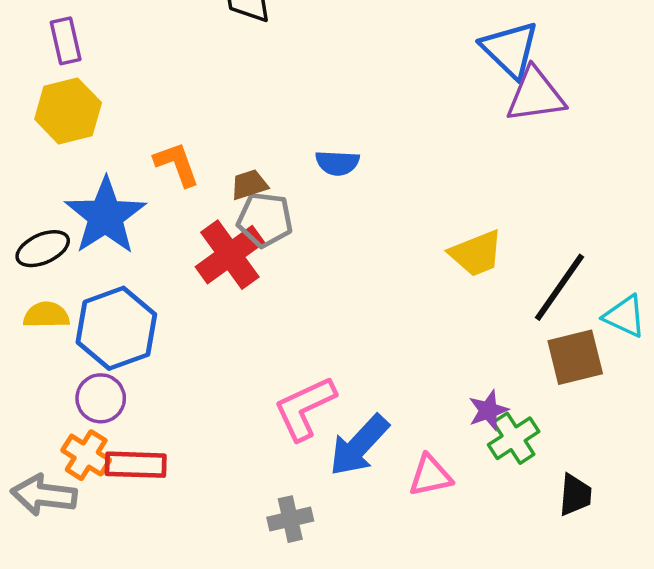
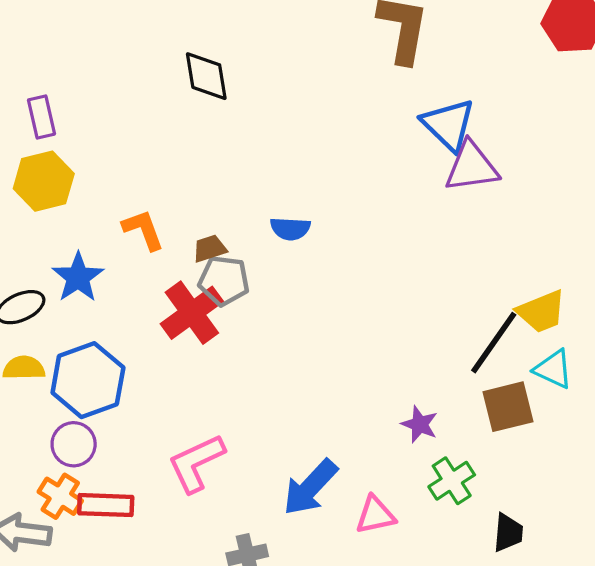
blue star: (105, 216) -> (78, 277), size x0.7
yellow trapezoid: (476, 253) -> (541, 312), moved
pink L-shape: (305, 408) -> (196, 463), moved
purple star: (488, 410) -> (420, 424), moved, turned -30

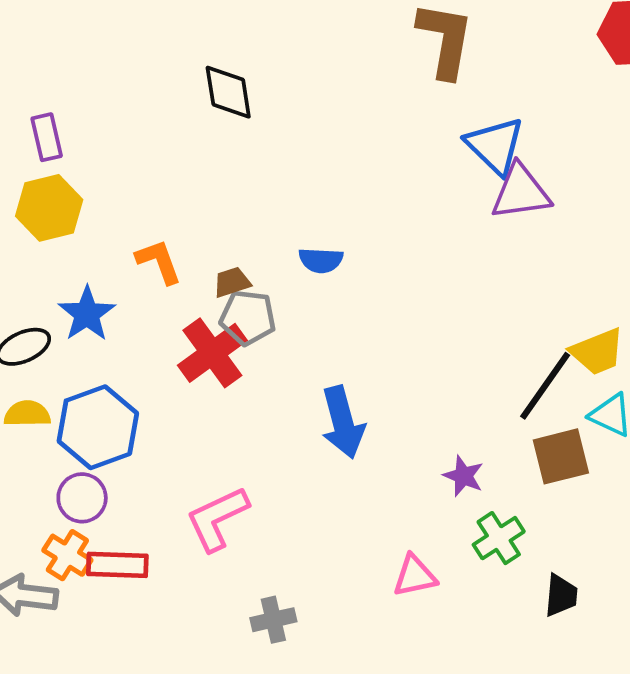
blue arrow: (310, 487) -> (343, 422), moved, turned -58

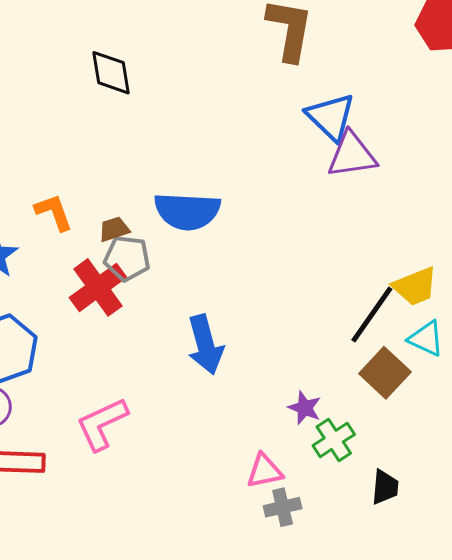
blue semicircle: (321, 260) -> (187, 211), size x1.8
brown square: (561, 456) -> (385, 373), turned -33
purple star: (463, 476) -> (305, 408), moved
gray cross: (273, 620) -> (283, 507), moved

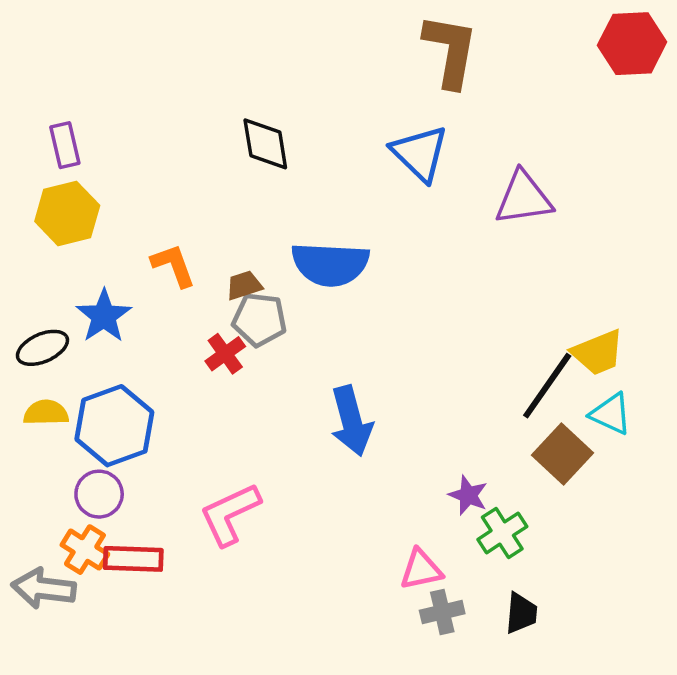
black diamond: (111, 73) -> (265, 144), moved
blue triangle: (331, 117) -> (420, 153), moved
red cross: (98, 287) -> (225, 354), size x0.6
black trapezoid: (385, 487) -> (521, 613), moved

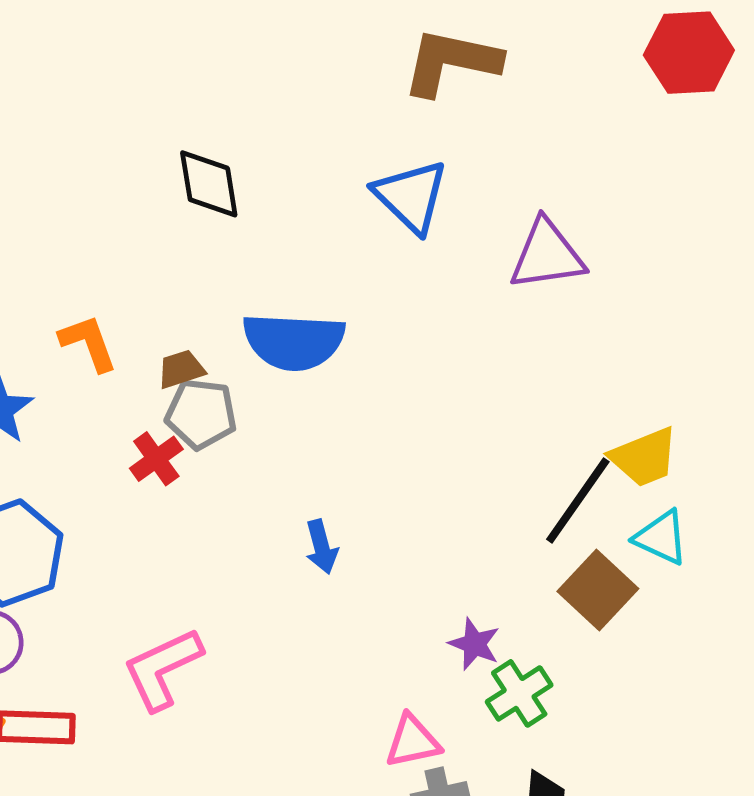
brown L-shape: (450, 51) -> (451, 62), turned -88
blue arrow: (351, 421) -> (321, 547), size x0.6

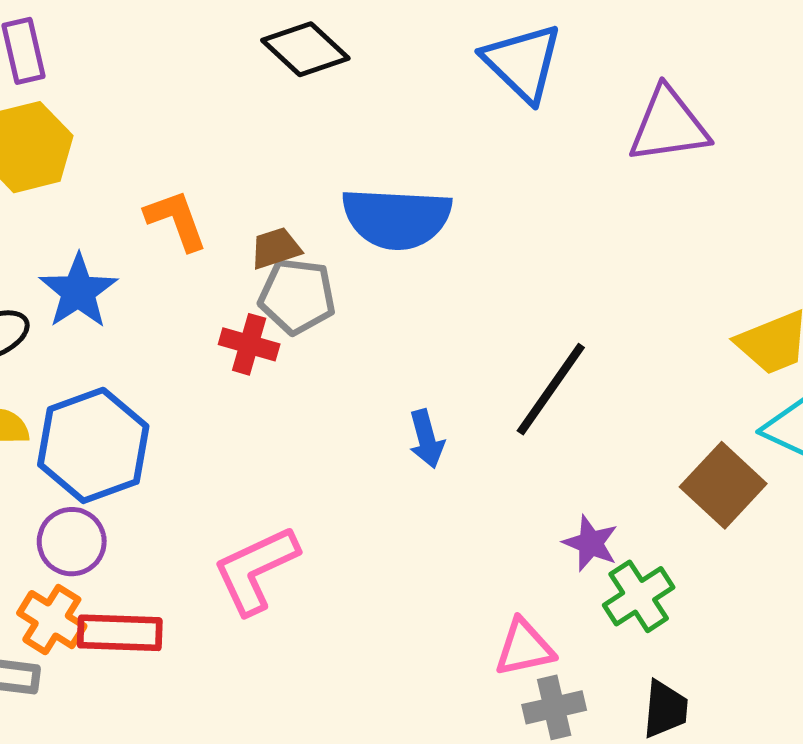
black diamond: (209, 184) -> (305, 49), turned -38
red cross: (156, 459) -> (249, 344), turned -38
black line: (578, 500) -> (551, 389), moved

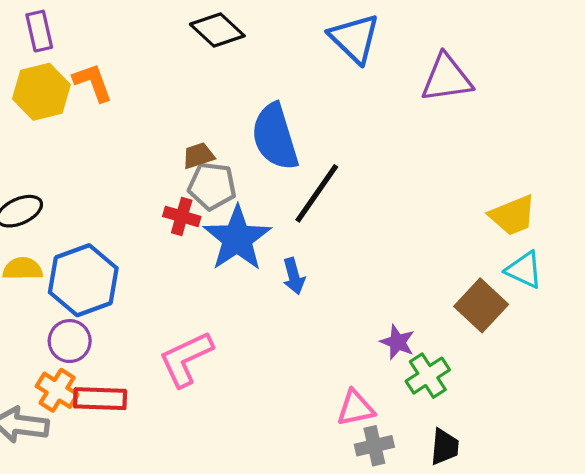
blue semicircle: (397, 218) -> (275, 137), turned 70
orange L-shape: (176, 220) -> (93, 82), moved
blue star: (78, 291) -> (237, 238), moved, size x1.4
black line: (551, 389) -> (317, 193), moved

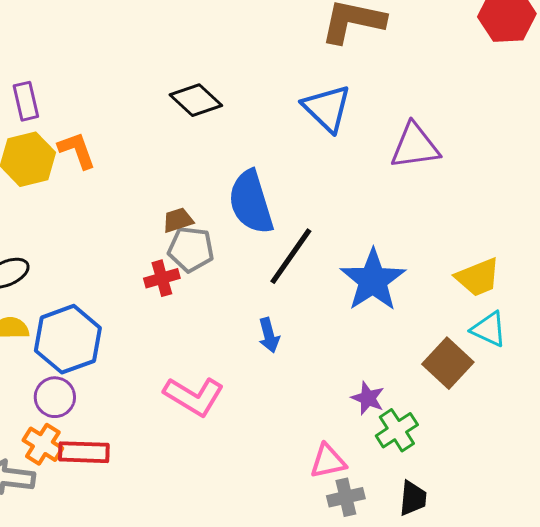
red cross: (182, 216) -> (162, 278), turned -32
blue star: (237, 238) -> (373, 280), moved
pink L-shape: (186, 359) -> (194, 396), moved, turned -124

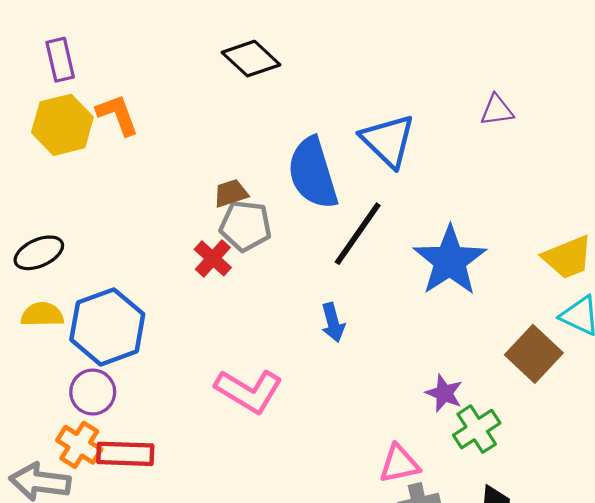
blue triangle: (327, 108) -> (388, 141), moved
purple triangle: (415, 146) -> (497, 110), size x0.6
red cross: (162, 278) -> (213, 258), turned -32

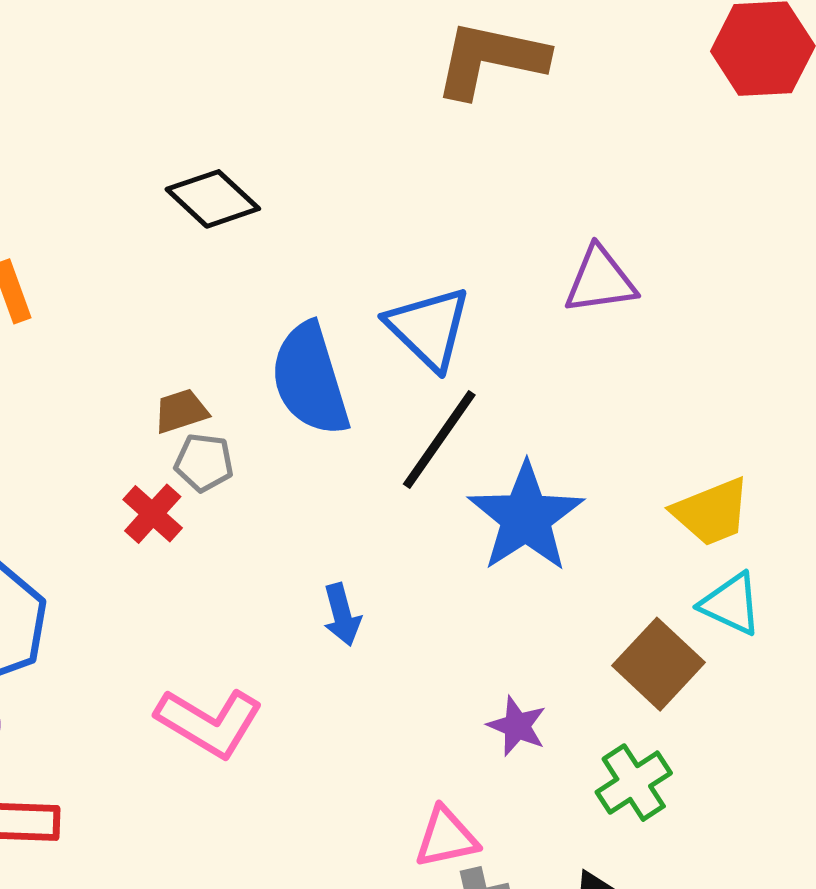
purple triangle: (497, 110) -> (600, 280), size x1.4
gray pentagon: (245, 226) -> (204, 462), size x0.7
black line: (358, 234) -> (439, 439), moved
green cross: (477, 429) -> (634, 783), moved

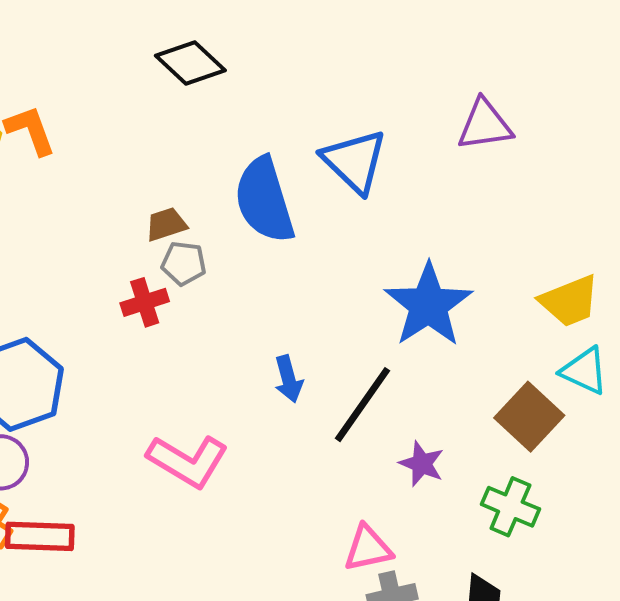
black line: (439, 439) -> (363, 405), moved
red cross: (153, 514) -> (145, 302), turned 30
green cross: (634, 783) -> (510, 507), turned -34

